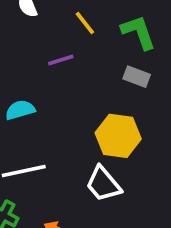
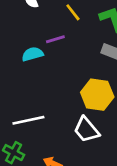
cyan semicircle: (20, 110) -> (32, 54), moved

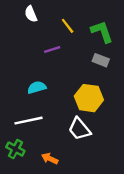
cyan semicircle: (32, 54) -> (37, 87), moved

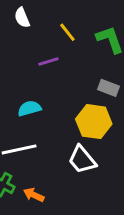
gray rectangle: (101, 60) -> (108, 88), moved
orange arrow: (50, 159) -> (34, 195), moved

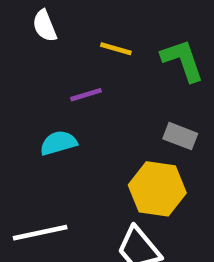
yellow line: (67, 32) -> (116, 49), turned -36
cyan semicircle: (29, 108) -> (58, 143), moved

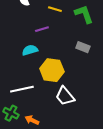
yellow hexagon: (157, 189) -> (52, 70), moved

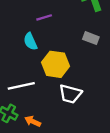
cyan semicircle: (30, 50) -> (30, 41), turned -98
white trapezoid: (65, 96) -> (70, 94), turned -35

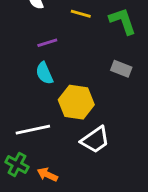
purple line: (44, 17) -> (47, 43), moved
white trapezoid: (70, 94) -> (95, 140), turned -50

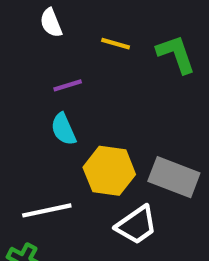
gray rectangle: (121, 69) -> (174, 177), moved, size x1.6

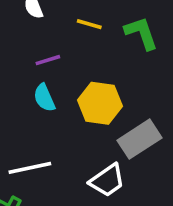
yellow hexagon: (109, 171) -> (100, 103), moved
gray rectangle: (174, 177) -> (139, 139), turned -54

